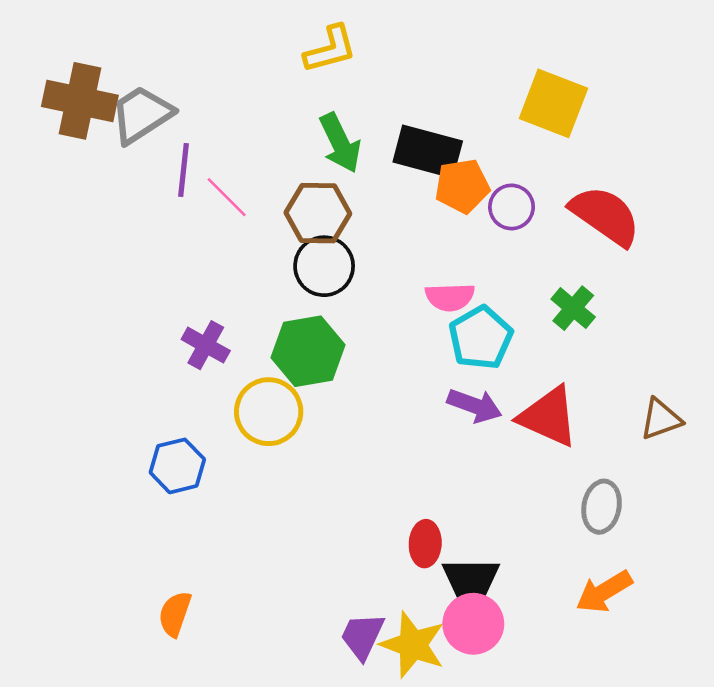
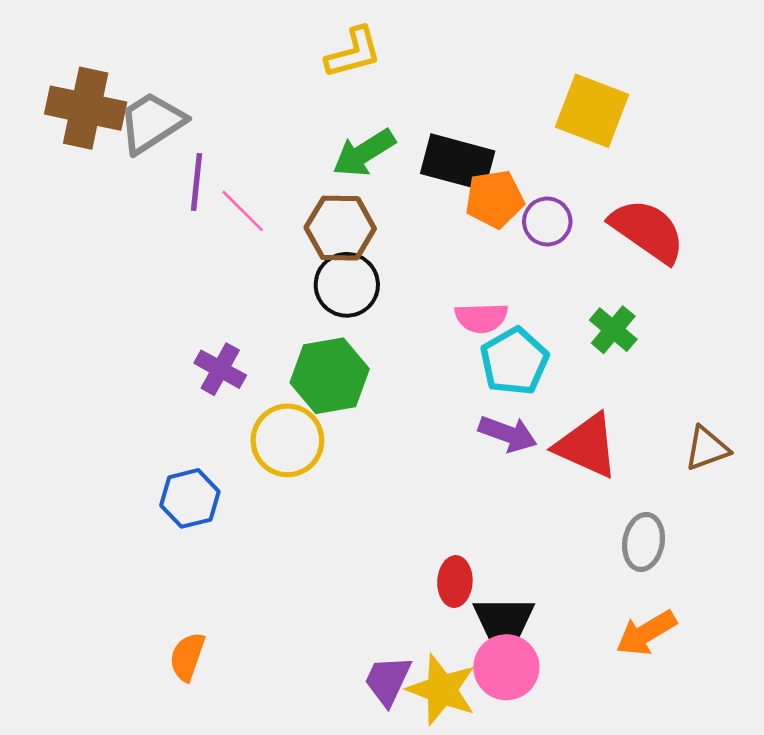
green arrow: (340, 143) -> (364, 153), turned 84

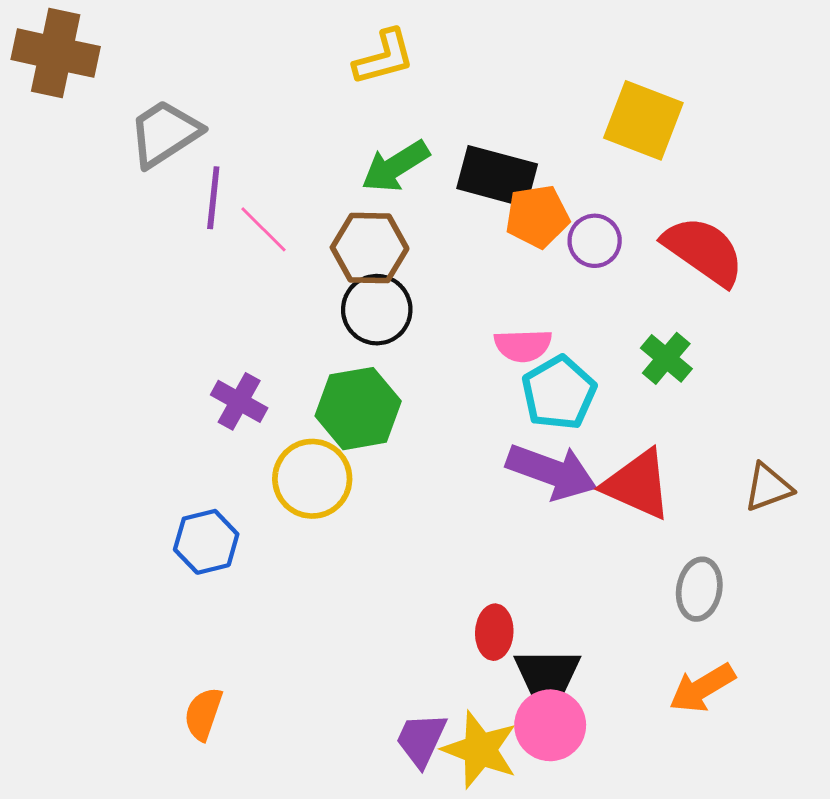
brown cross: (86, 108) -> (56, 53), moved
purple arrow: (508, 434) -> (552, 472), size x1.4

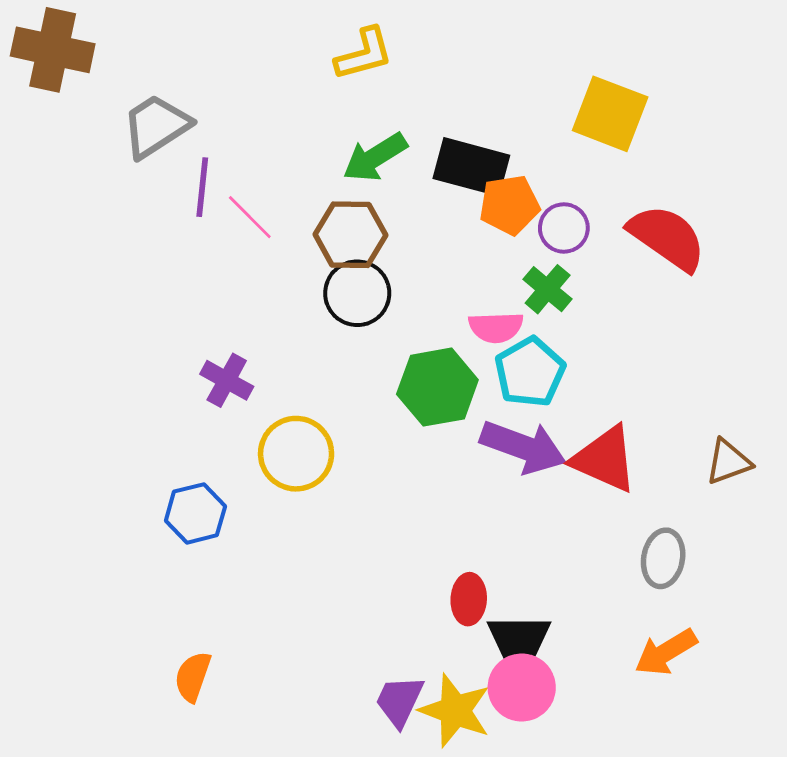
green cross: (666, 358) -> (548, 289), moved
green hexagon: (358, 409) -> (437, 387), moved

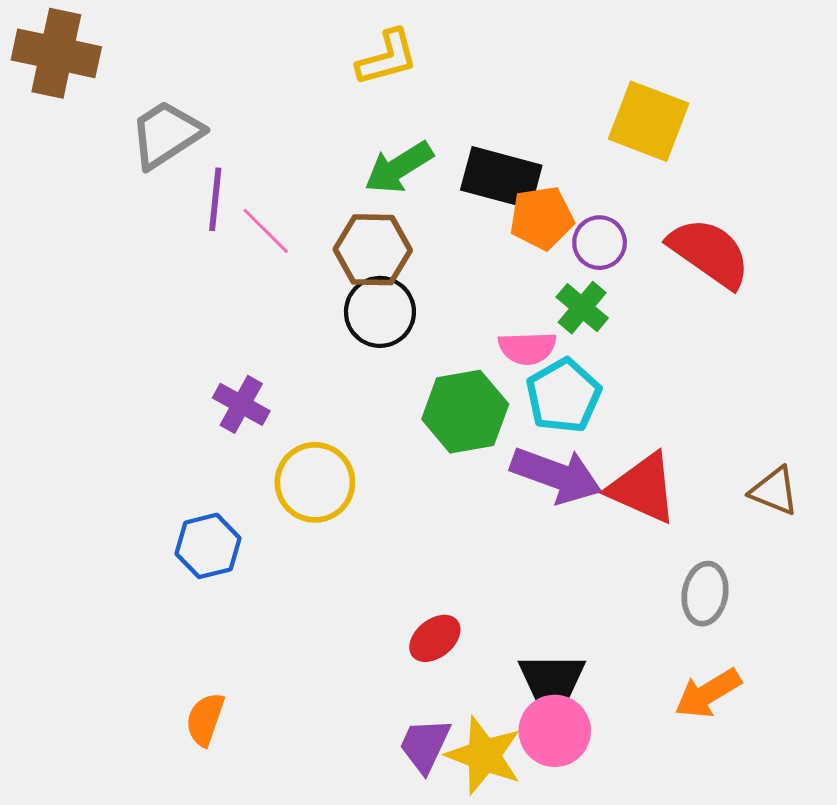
brown triangle: (728, 462) -> (774, 491), turned 42
red ellipse: (469, 599) -> (435, 638), moved, turned 48

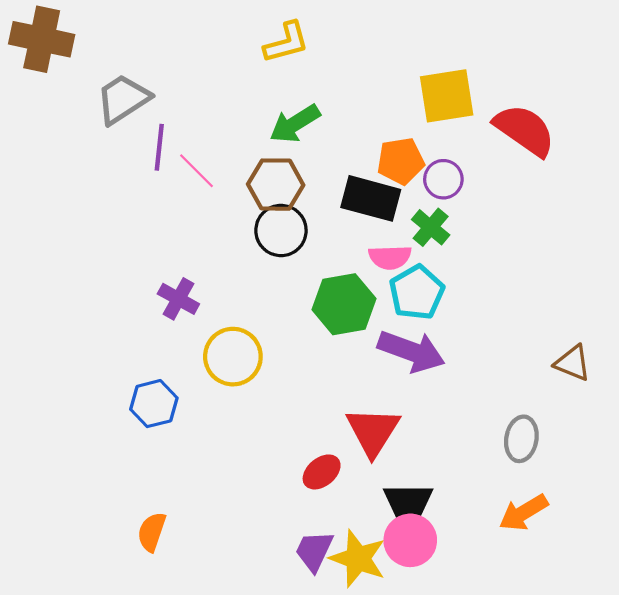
yellow square: (649, 121) -> (447, 96), moved, turned -30
black rectangle: (501, 178) -> (371, 198), moved
red semicircle: (709, 253) -> (525, 130), moved
red triangle: (643, 488) -> (373, 431), moved, turned 38

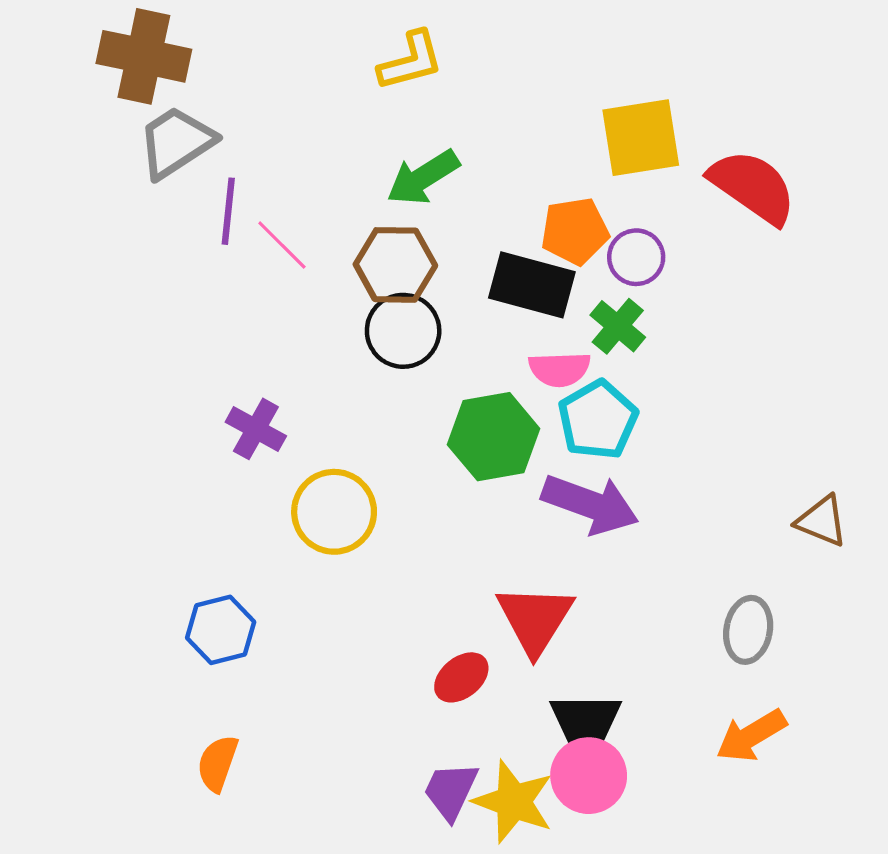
brown cross: (42, 39) -> (144, 56), moved
blue hexagon: (154, 404) -> (221, 630), moved

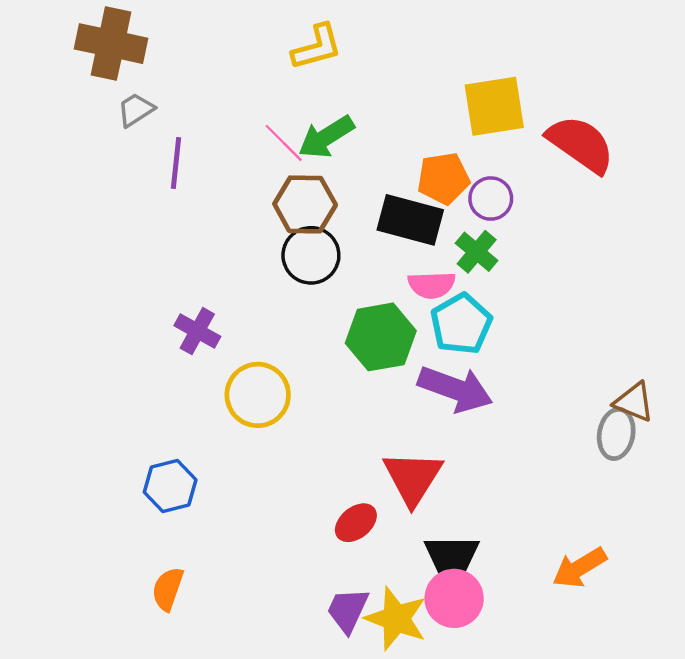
gray trapezoid: (176, 142) -> (136, 110), size x0.6
pink line: (282, 245) -> (284, 143), moved
gray ellipse: (748, 630) -> (616, 434), moved

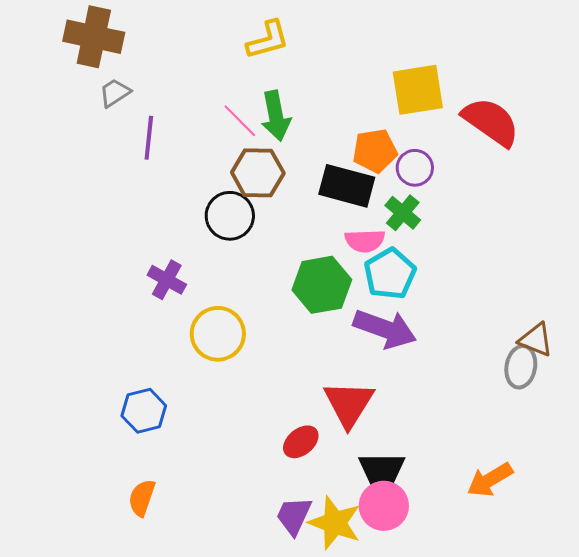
green arrow: (326, 137) -> (276, 116), turned -69
black circle: (311, 255) -> (230, 216), moved

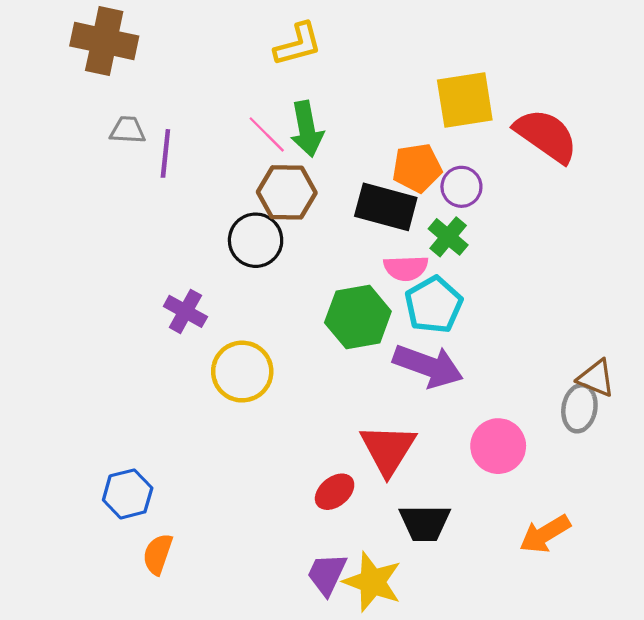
gray trapezoid: (115, 93) -> (128, 130), moved, turned 36
blue hexagon: (144, 411) -> (128, 494), moved
pink circle: (384, 506) -> (498, 446), moved

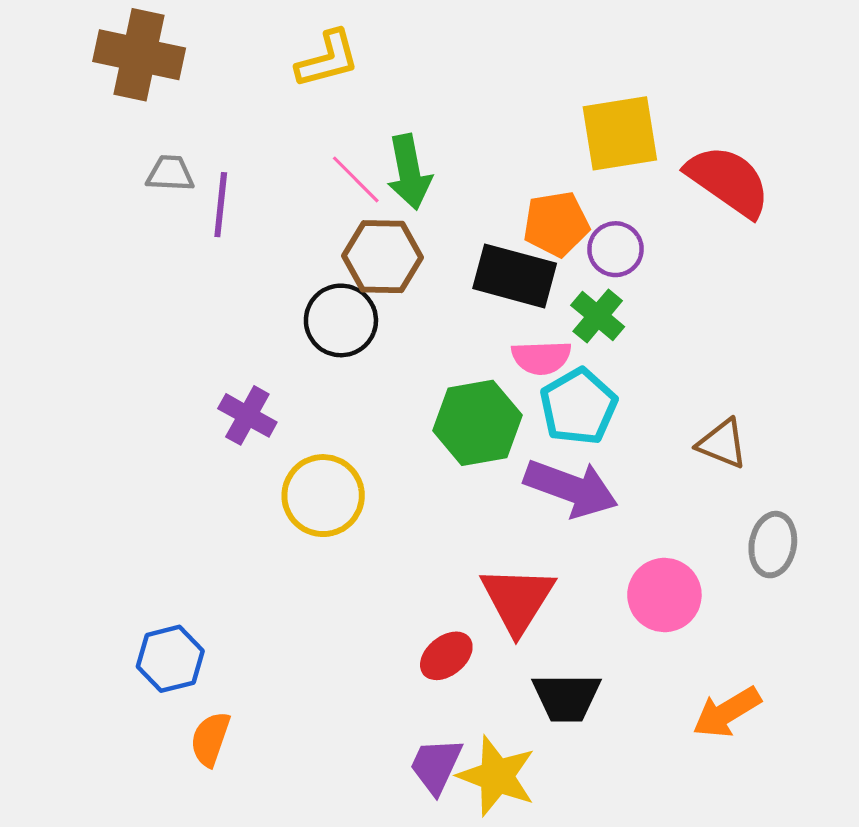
yellow L-shape: (298, 44) -> (328, 59), moved
brown triangle: (596, 378) -> (722, 444), moved

